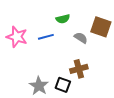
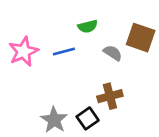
pink star: (17, 37) -> (23, 52), turned 30
black square: (63, 85) -> (88, 118), turned 35

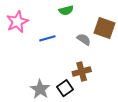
green semicircle: (88, 26) -> (66, 10), moved
pink star: (23, 52) -> (17, 22), moved

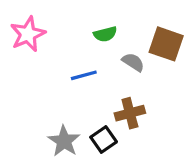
green semicircle: (66, 10) -> (105, 34), moved
blue line: (47, 38) -> (84, 75), moved

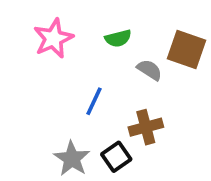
pink star: (28, 34) -> (53, 38), moved
blue line: (84, 75) -> (94, 101), moved, turned -50

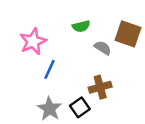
pink star: (53, 38) -> (33, 41), moved
blue line: (94, 101) -> (49, 69), moved

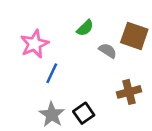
green semicircle: (81, 26) -> (85, 28), turned -30
brown cross: (100, 87) -> (129, 92), moved

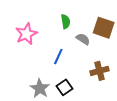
green semicircle: (85, 28) -> (66, 21), turned -56
blue line: (52, 73) -> (58, 56), moved

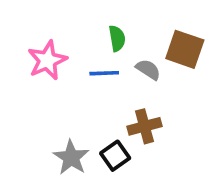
blue line: (58, 56) -> (104, 73), moved, turned 63
brown cross: (99, 71) -> (144, 126), moved

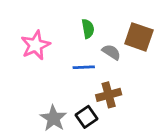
blue line: (104, 73) -> (84, 67), moved

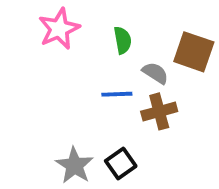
pink star: (36, 45) -> (59, 29), moved
brown cross: (109, 95) -> (159, 111), moved

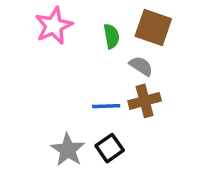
brown square: (194, 52) -> (153, 28), moved
blue line: (117, 94) -> (106, 106), moved

